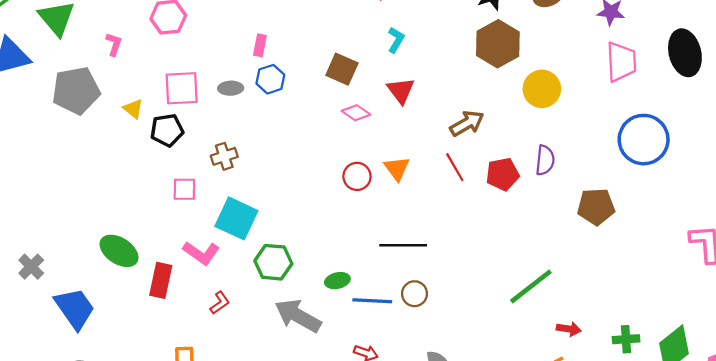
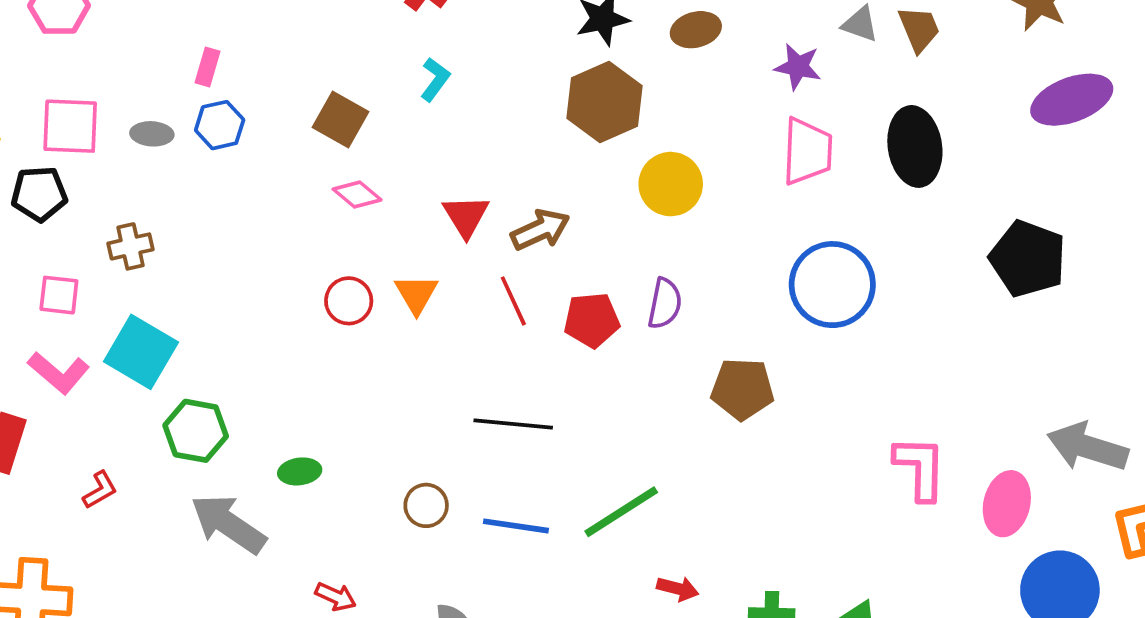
red triangle: (401, 90) -> (466, 216), moved
black line: (403, 245) -> (513, 424), moved
pink L-shape: (201, 253) -> (59, 373), moved
blue line: (372, 301) -> (516, 526), moved

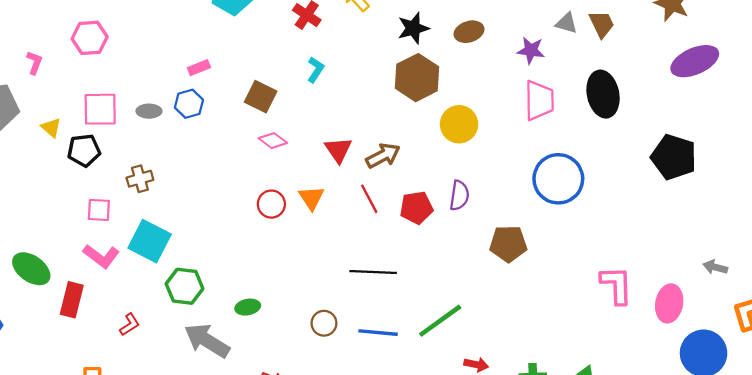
pink rectangle: (208, 67) -> (199, 68), moved, turned 55
gray arrow: (1087, 447) -> (715, 267), size x0.5

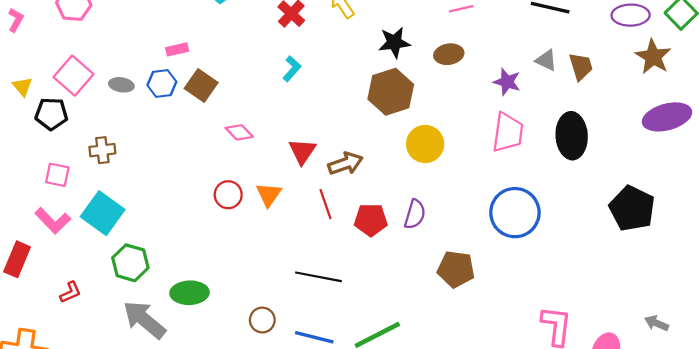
brown square: (261, 97) -> (201, 85), moved
pink square: (100, 109) -> (74, 76), turned 33
green ellipse: (248, 307) -> (190, 293), size x1.5

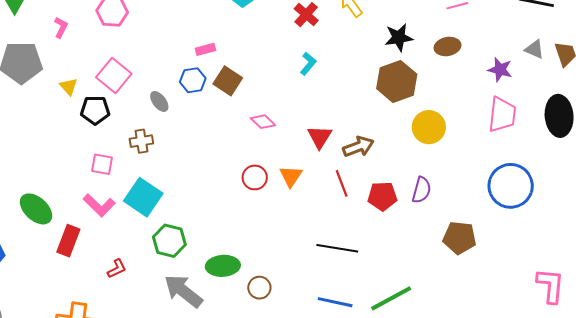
gray ellipse: (121, 85) -> (159, 101), moved, turned 45
brown circle: (262, 320) -> (259, 288), moved

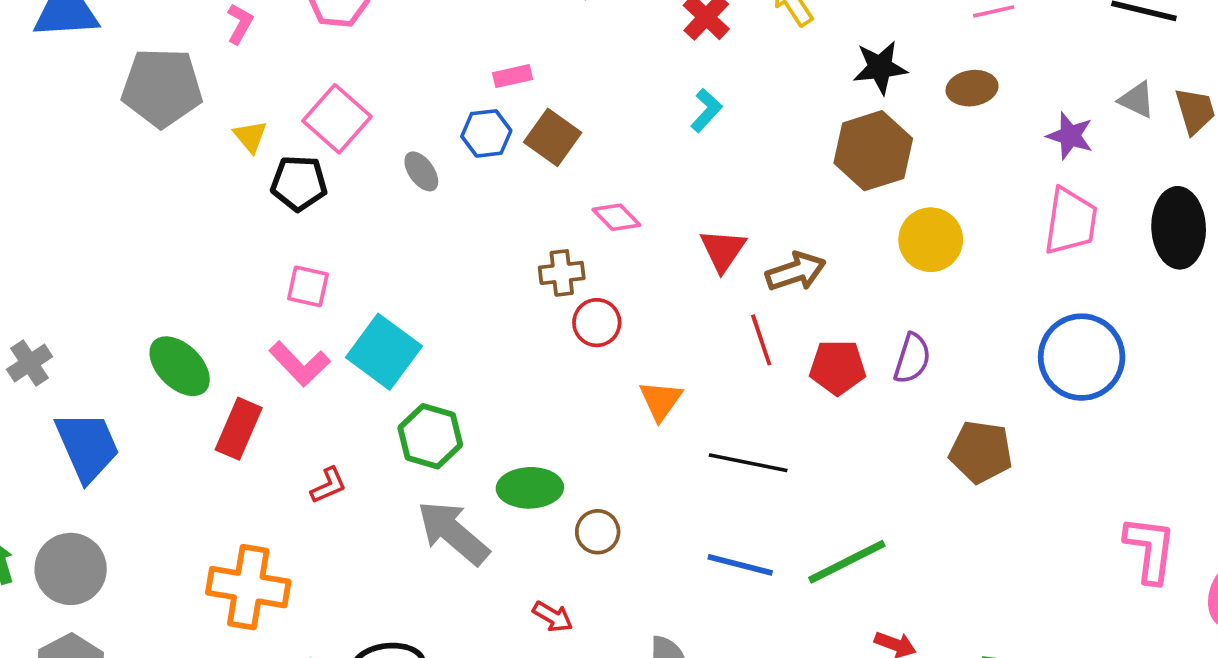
brown cross: (141, 141) -> (562, 273), moved
orange triangle: (291, 176) -> (661, 401), moved

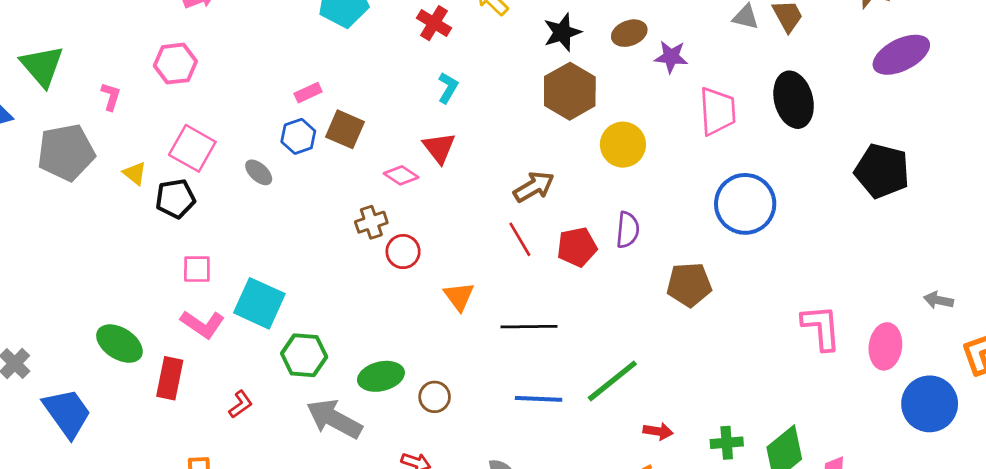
purple star: (1070, 136) -> (671, 57), moved
red triangle: (723, 250) -> (439, 148), moved

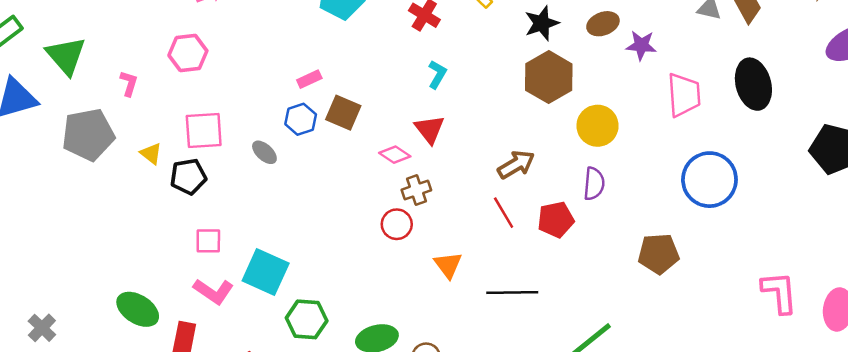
pink square: (192, 148) -> (204, 131), turned -33
brown cross: (371, 222) -> (416, 190), moved
purple semicircle: (628, 230) -> (594, 184), moved

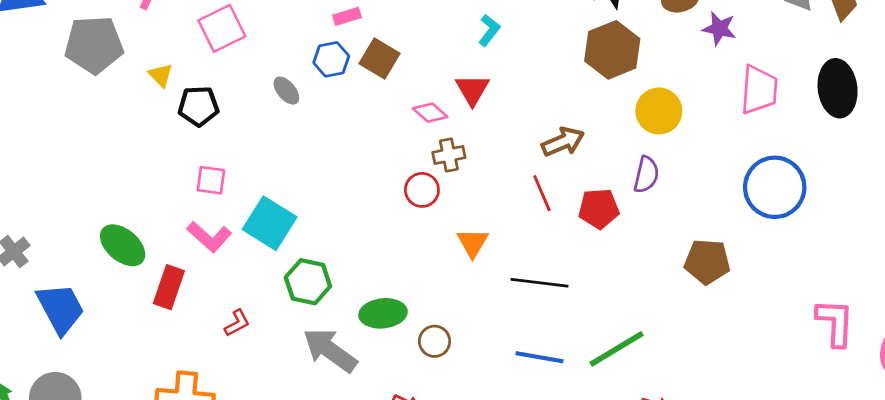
pink square: (204, 131) -> (222, 28), moved, turned -30

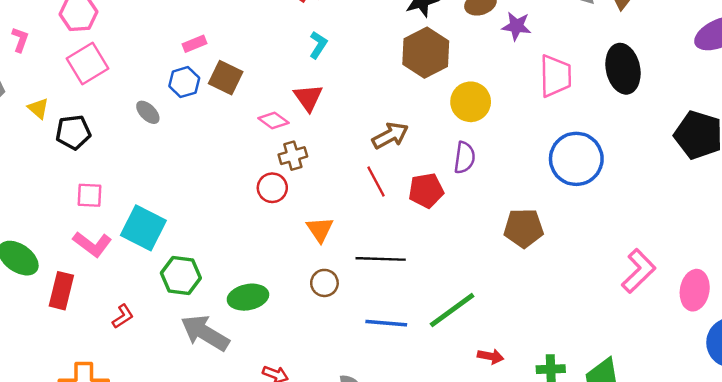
pink L-shape: (835, 323) -> (639, 271), turned 48
brown circle: (435, 341) -> (324, 283), moved

